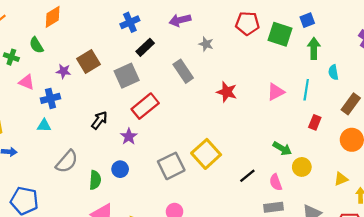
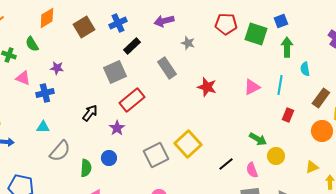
brown square: (89, 61) -> (84, 27), moved
cyan triangle: (44, 126) -> (43, 127), moved

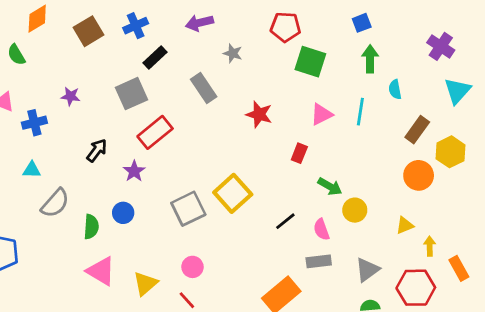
green square: (256, 34) -> (310, 62), moved
purple star: (57, 68) -> (70, 96), moved
red rectangle: (288, 115) -> (299, 153), moved

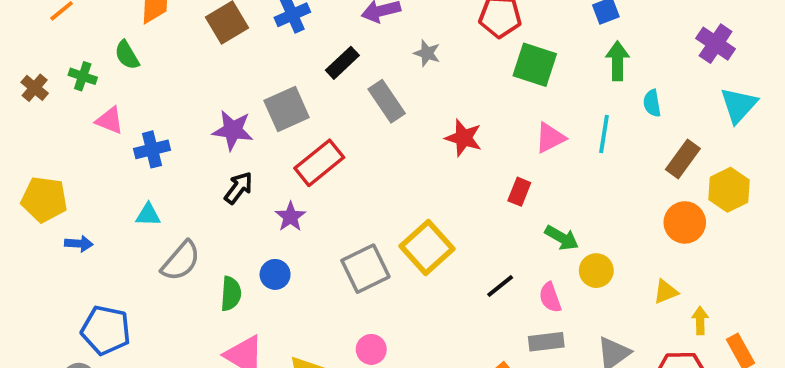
black rectangle: (155, 58) -> (342, 63), moved
purple star: (70, 96) -> (233, 130), moved, size x1.5

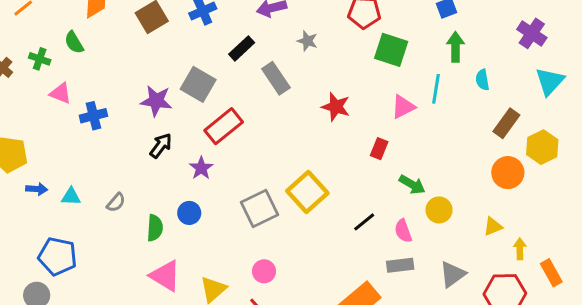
gray square: (287, 109) -> (198, 84), turned -36
cyan line: (604, 134) -> (436, 89), moved
cyan triangle: (148, 215) -> (71, 196), moved
gray semicircle: (181, 261) -> (116, 202), size x0.6

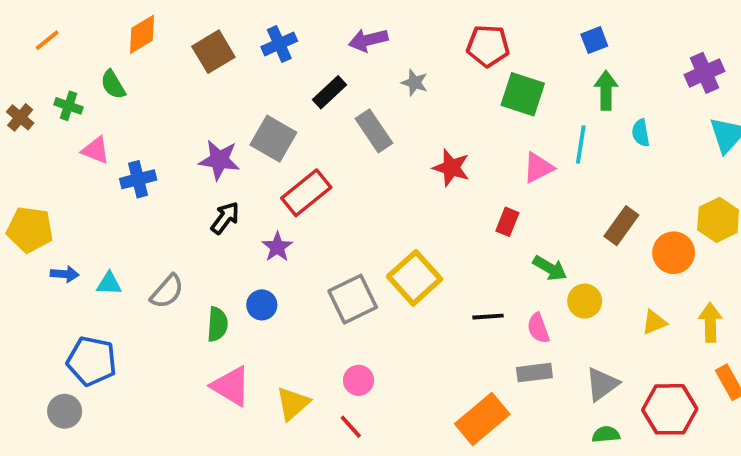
purple cross: (532, 33) -> (705, 73), turned 32
brown rectangle: (506, 123) -> (621, 226), moved
gray semicircle: (116, 202) -> (167, 291), size x1.4
black line: (364, 222) -> (488, 317), turned 35
yellow arrow: (520, 249) -> (710, 322), moved, size x1.4

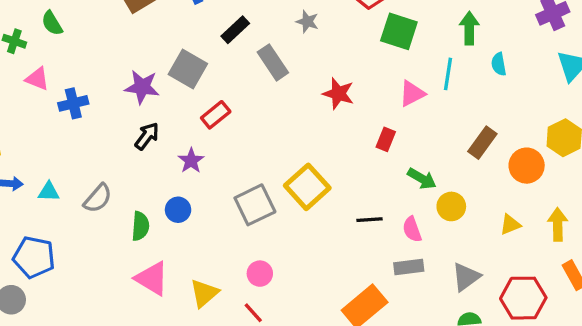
red rectangle: (306, 193) -> (216, 115), size x0.7

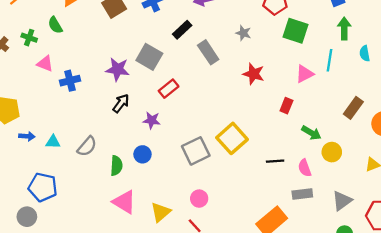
gray star: (307, 22) -> (243, 33), moved
purple star: (191, 161) -> (152, 120), turned -30

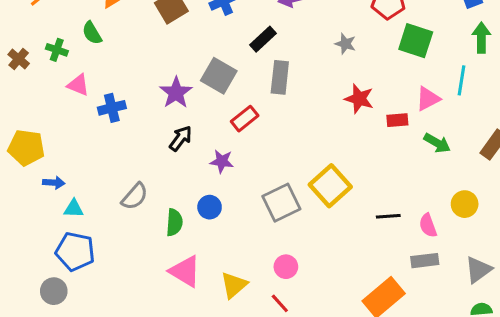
gray rectangle: (208, 52) -> (280, 77), moved, turned 40
purple star: (118, 69) -> (176, 93), turned 30
red rectangle: (286, 106) -> (397, 120), moved, turned 63
green arrow: (311, 133) -> (437, 143), moved
cyan triangle: (53, 142) -> (74, 209), moved

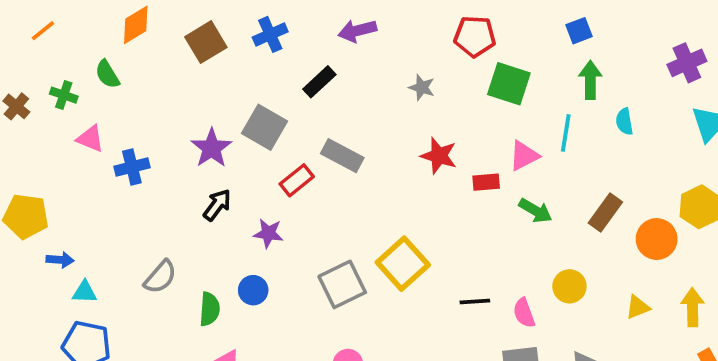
gray rectangle: (280, 77) -> (342, 156), moved, turned -68

